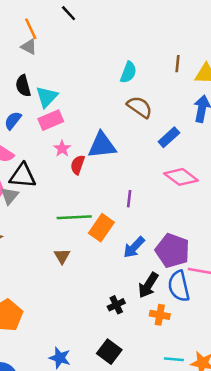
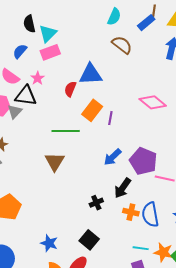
blue rectangle: (169, 137) -> (146, 23), moved
pink star: (62, 149) -> (38, 78), moved
orange rectangle: (101, 228) -> (92, 110), moved
brown triangle: (62, 256) -> (55, 162), size x1.5
blue semicircle: (179, 286) -> (150, 215), moved

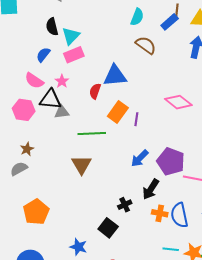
gray triangle: (15, 111) -> (62, 112), moved, turned 42
black square: (89, 240) -> (108, 228), moved

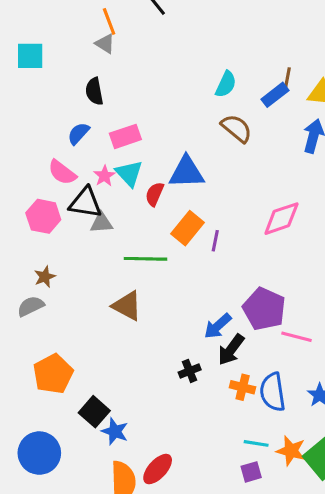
cyan triangle: (71, 36) -> (129, 173), moved, turned -30
pink diamond: (178, 102) -> (281, 219), turned -60
blue arrow: (140, 158) -> (218, 326), moved
brown triangle: (81, 165) -> (127, 306), turned -35
black square: (108, 228) -> (94, 412), moved

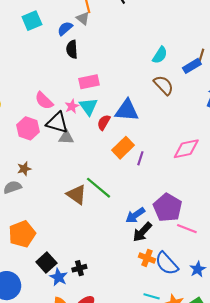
cyan square: (30, 56) -> (32, 21), turned -30
blue semicircle: (78, 133) -> (65, 28), moved
green line: (146, 259) -> (98, 188), moved, turned 32
black cross: (190, 371) -> (79, 268), moved
blue semicircle: (273, 392) -> (167, 263), turned -40

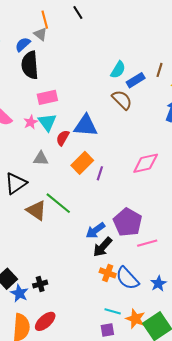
black semicircle: (72, 49) -> (30, 65), size x1.5
blue rectangle: (192, 66) -> (136, 80), moved
black triangle: (57, 123) -> (16, 183), moved, turned -50
gray triangle: (66, 137) -> (41, 159), moved
pink line: (187, 229) -> (147, 243), turned -36

